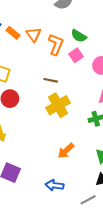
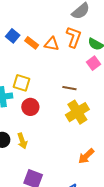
orange triangle: (34, 34) -> (52, 44), turned -42
orange L-shape: (56, 44) -> (74, 37), moved

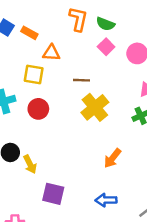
orange triangle: (52, 44) -> (51, 53), moved
yellow square: (21, 83) -> (34, 75), moved
yellow arrow: (22, 141) -> (30, 164), moved

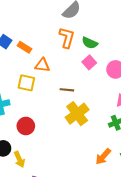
red circle: (38, 109) -> (26, 126), moved
orange arrow: (112, 158) -> (103, 157), moved

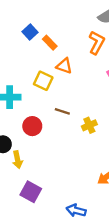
brown line: (67, 90) -> (62, 111), moved
yellow cross: (77, 114) -> (89, 125), size x0.6

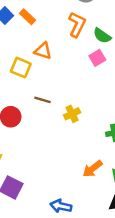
orange rectangle: (50, 43) -> (28, 17), moved

